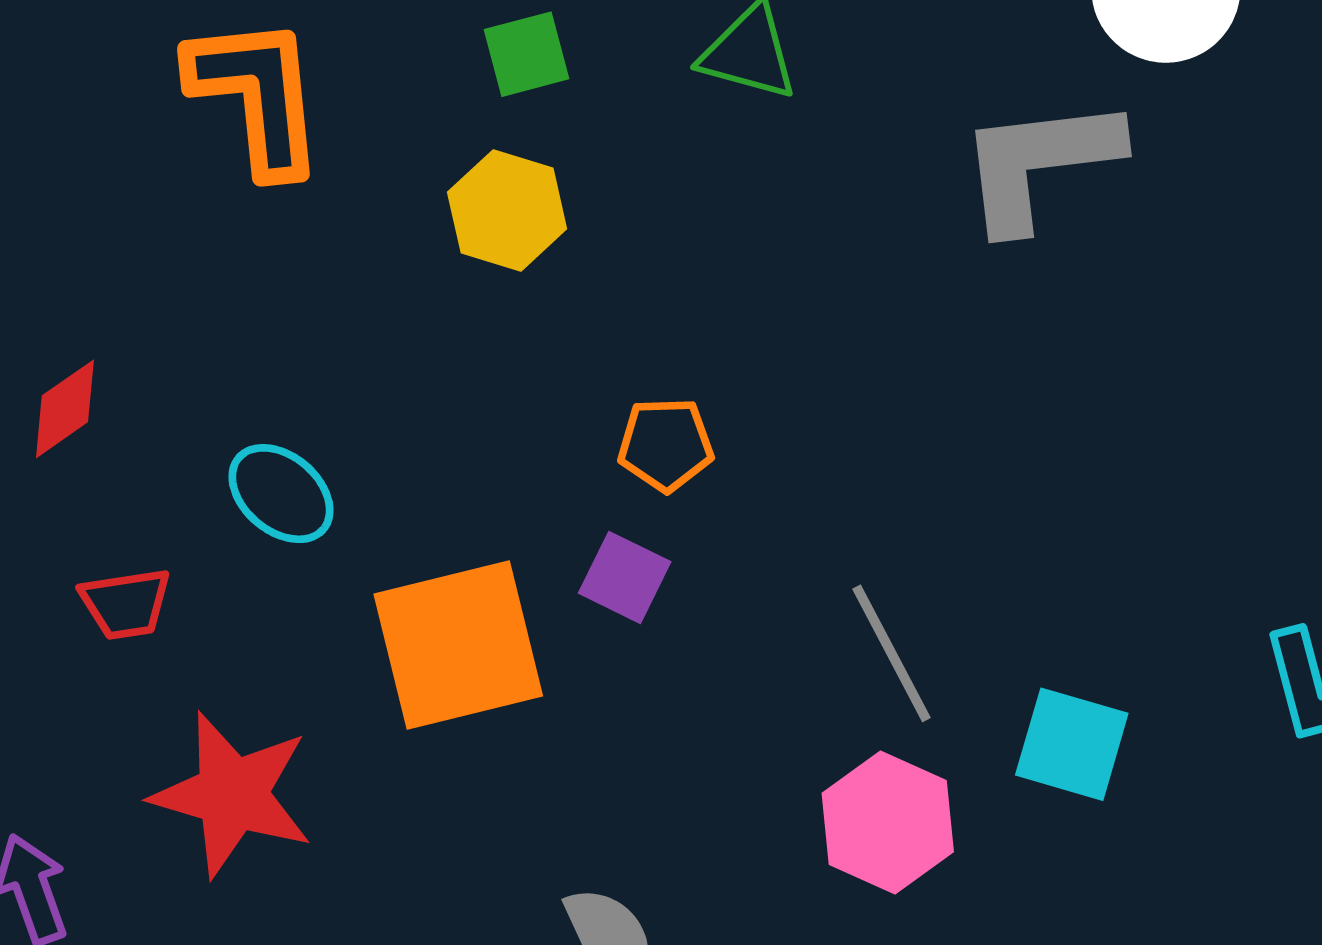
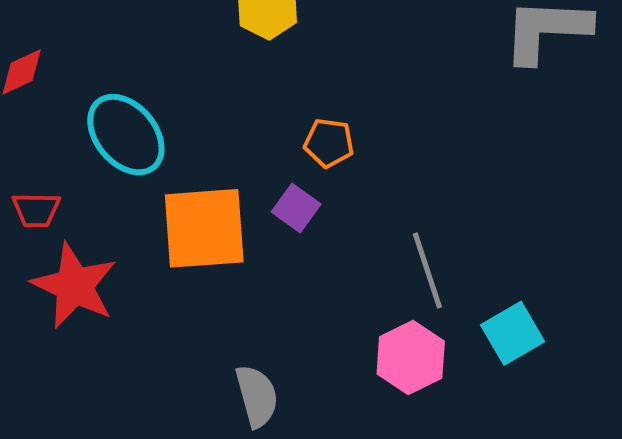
cyan ellipse: (281, 494) -> (126, 135), size x1.5
red trapezoid: (126, 604) -> (36, 210), moved
cyan square: (1072, 744) -> (513, 333), turned 34

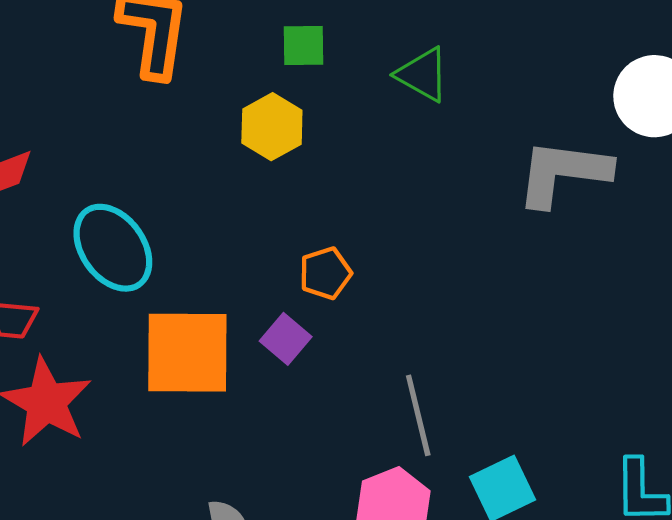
orange pentagon: (329, 143) -> (325, 273), turned -30

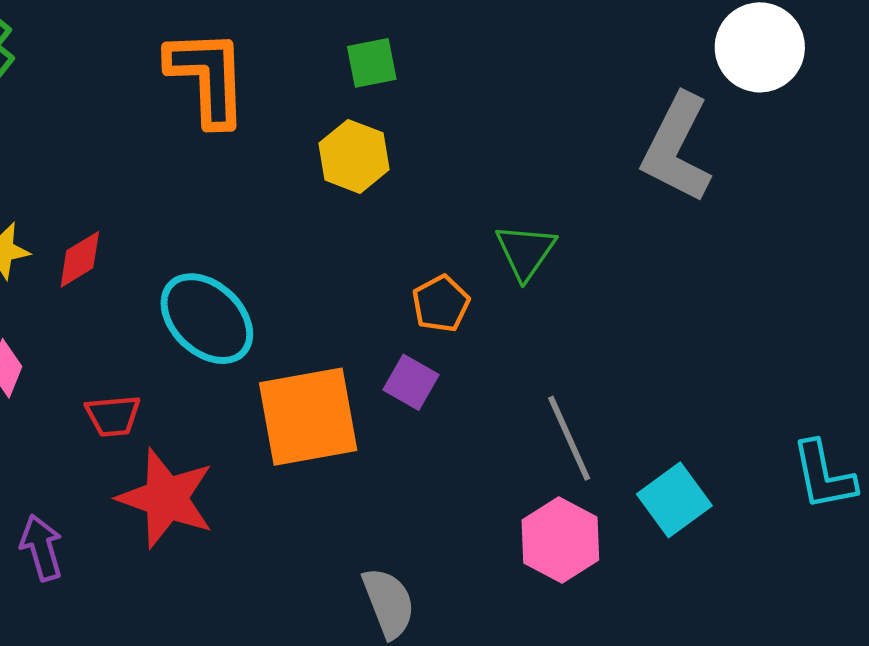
green triangle: (423, 75) -> (526, 251), moved, turned 46
gray L-shape: (563, 173) -> (677, 148), turned -60

